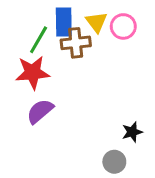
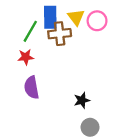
red star: (33, 73) -> (26, 57), size x0.6
purple semicircle: (40, 111) -> (31, 87), turned -60
black star: (132, 132) -> (82, 100), moved

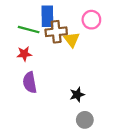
yellow triangle: (76, 17) -> (72, 39), moved
green line: (30, 31) -> (29, 30), turned 75

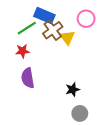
blue rectangle: (47, 16) -> (44, 16), turned -66
green line: (29, 30) -> (27, 28), turned -48
brown cross: (56, 32) -> (53, 30), turned -30

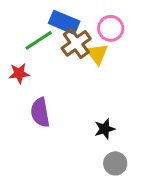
pink circle: (86, 19) -> (111, 28), moved
red star: (23, 51) -> (19, 73), moved

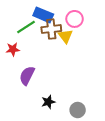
brown cross: (76, 43) -> (51, 29), turned 30
purple semicircle: (40, 112) -> (27, 76), turned 36
black star: (105, 129) -> (48, 102), moved

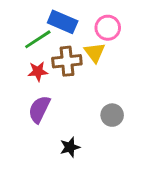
brown cross: (51, 29) -> (67, 61), moved
red star: (13, 49) -> (38, 71), moved
gray circle: (78, 110) -> (112, 115), moved

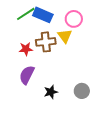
green line: (38, 39) -> (26, 14), moved
gray circle: (112, 115) -> (82, 91), moved
black star: (70, 147) -> (51, 92), moved

